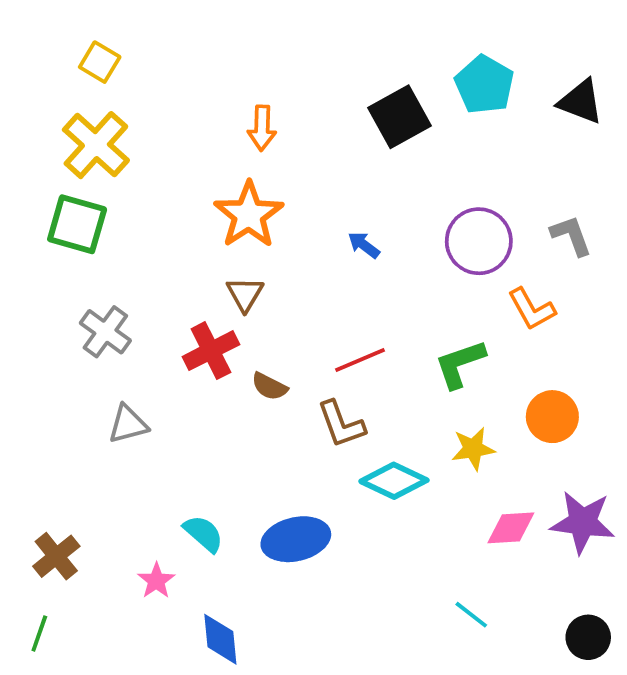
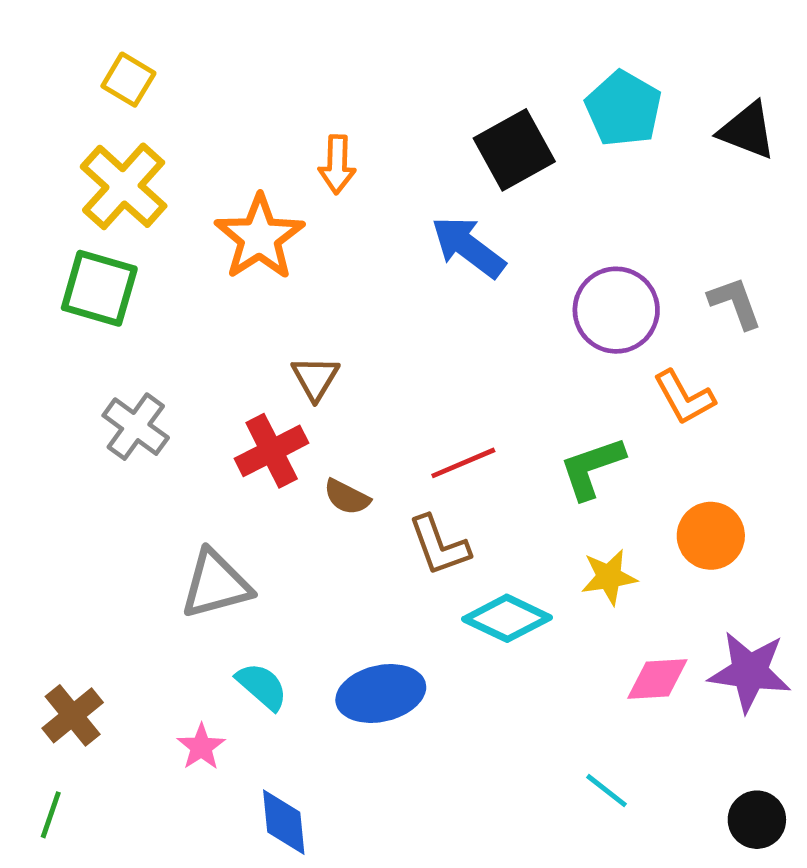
orange star: (249, 215) -> (259, 237), moved
blue arrow: (364, 245) -> (468, 247), moved, size x1.8
gray triangle: (128, 424) -> (216, 584), moved, size x1.4

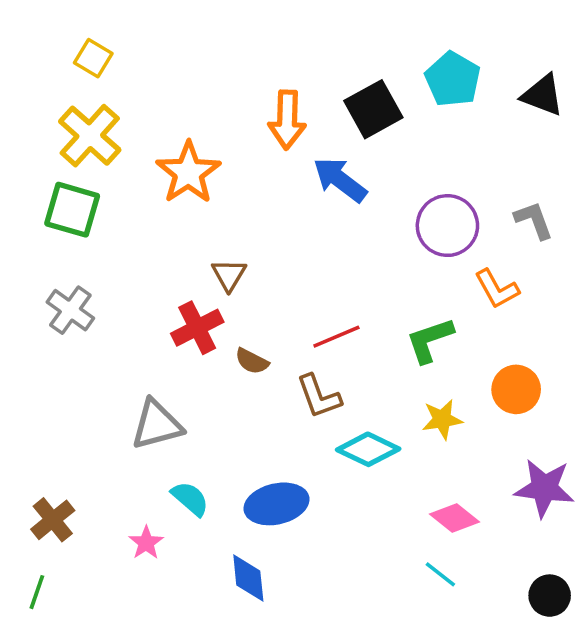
orange arrow: (337, 165) -> (287, 120), moved, size x1.4
gray cross: (136, 427) -> (70, 310), moved
pink diamond: (657, 679) -> (454, 518), moved, turned 42
blue diamond: (284, 822) -> (248, 578), moved

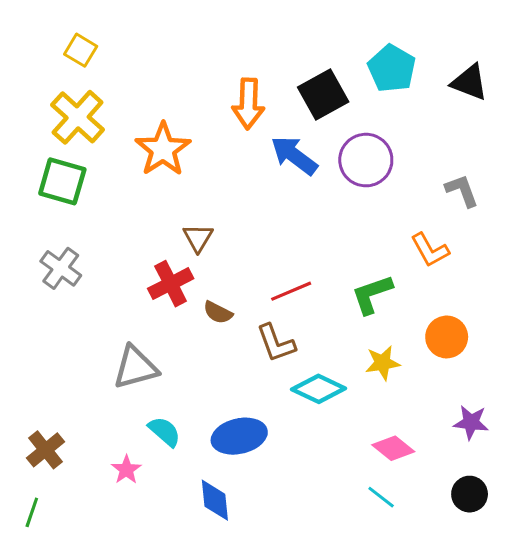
purple circle: (447, 226) -> (366, 160), moved
purple star: (544, 488) -> (471, 422), size x0.7
black circle: (550, 596) -> (470, 494), moved

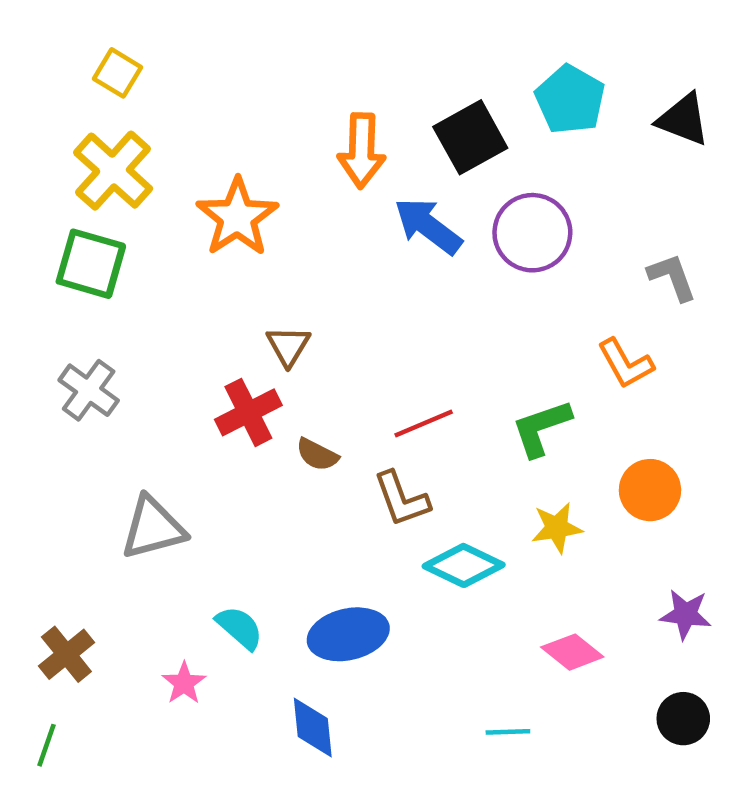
gray triangle: (136, 367) -> (153, 528), moved
cyan line: (381, 497) -> (508, 732), moved, turned -40

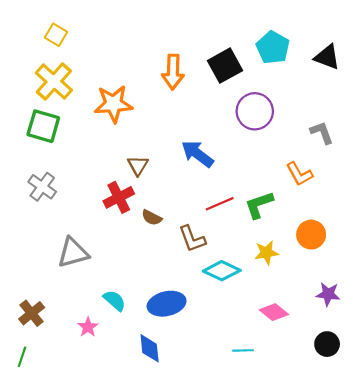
orange star: (237, 217) -> (113, 104), turned 30
blue arrow: (428, 226) -> (197, 154), moved
red line: (424, 423) -> (220, 204), moved

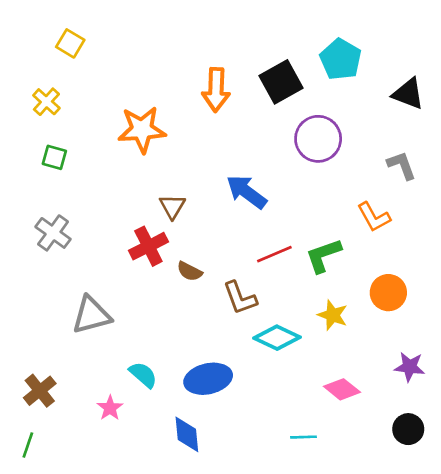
black triangle: (327, 57) -> (408, 94), moved
yellow cross: (54, 82) -> (46, 102), moved, size x0.6
green square: (43, 126) -> (54, 157), size x0.6
yellow star: (266, 253) -> (333, 315), turned 30

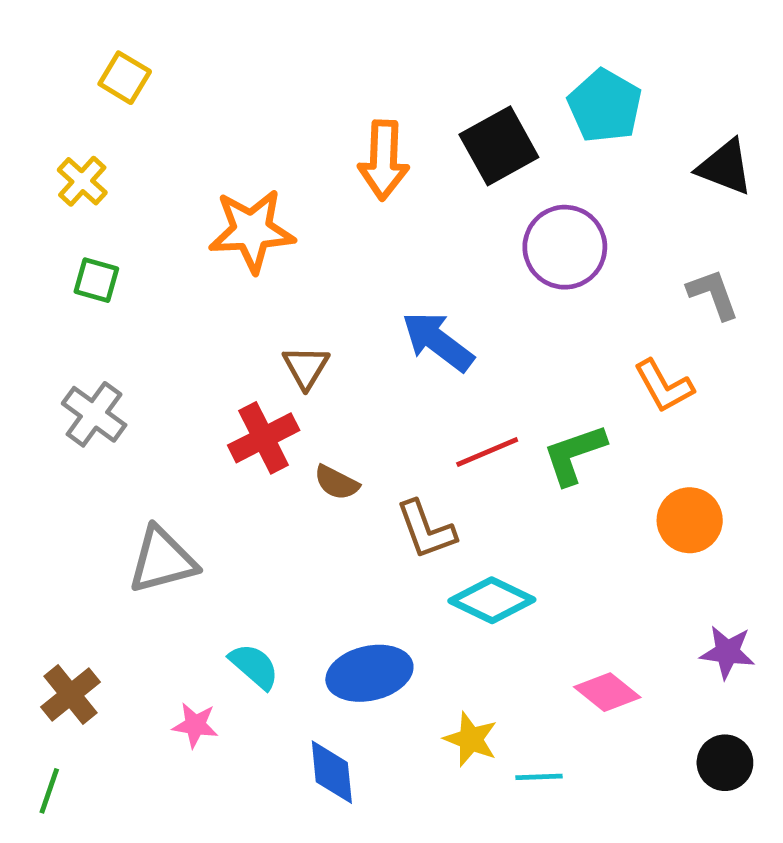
yellow star: (333, 315) -> (471, 739), moved
pink star: (110, 408) -> (195, 725), turned -30

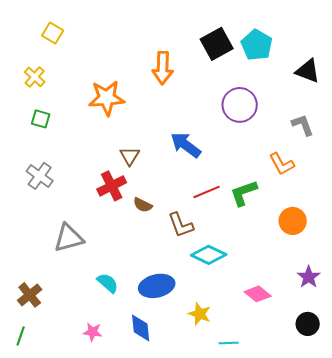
black square: (499, 146) -> (217, 44), moved
purple star: (727, 652) -> (309, 277), turned 30
pink star: (195, 725) -> (93, 332), moved
cyan line: (539, 777) -> (229, 343), moved

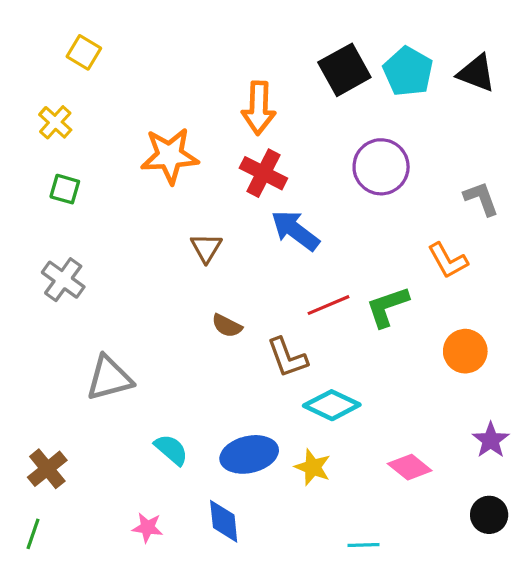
black triangle: (308, 71) -> (476, 73), moved
red cross: (112, 186) -> (263, 173), moved, turned -36
yellow star: (200, 314) -> (313, 467), moved

